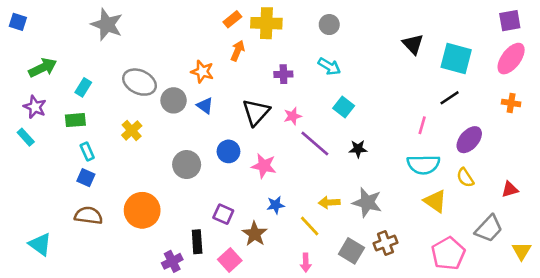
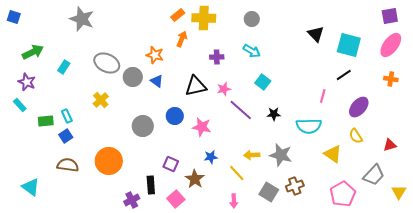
black triangle: (256, 112) -> (196, 86), turned 35
green rectangle: (75, 120) -> (46, 121), moved
cyan semicircle: (423, 165) -> (309, 126), moved
blue square: (86, 178) -> (66, 136), turned 32

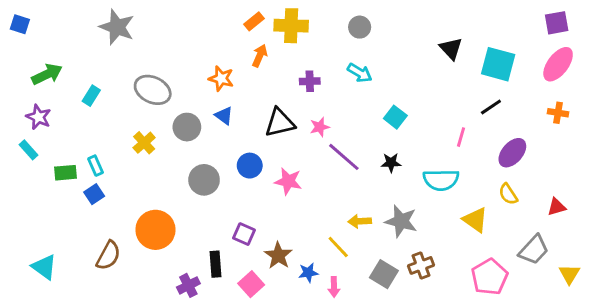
gray circle: (133, 77) -> (187, 127), moved
cyan square: (263, 82) -> (395, 117), moved
blue star: (211, 157) -> (308, 273), moved
brown semicircle: (68, 165) -> (108, 255), moved, turned 110

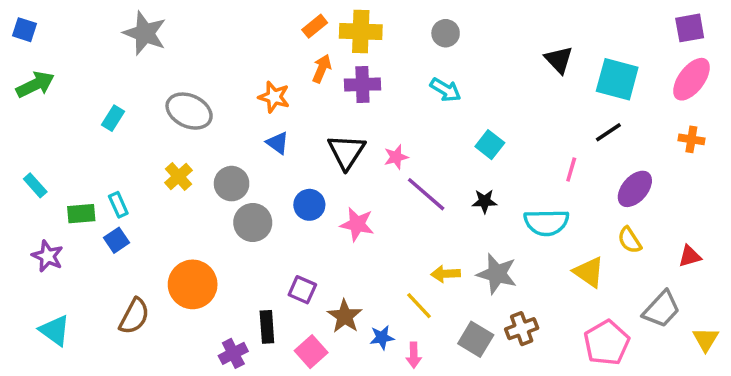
green arrow: (47, 74) -> (35, 85), moved
purple cross: (310, 81) -> (362, 85), moved, size x1.4
purple star: (38, 117) -> (48, 256), moved
black triangle: (280, 123) -> (347, 152), turned -44
gray circle: (187, 127) -> (232, 184), moved

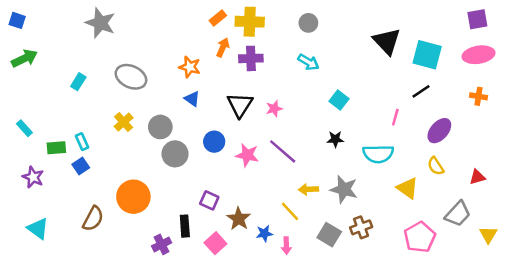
black triangle: (559, 60) -> (387, 41), size x1.4
pink ellipse: (691, 79) -> (479, 55), turned 44
purple line: (426, 194) -> (283, 151), moved

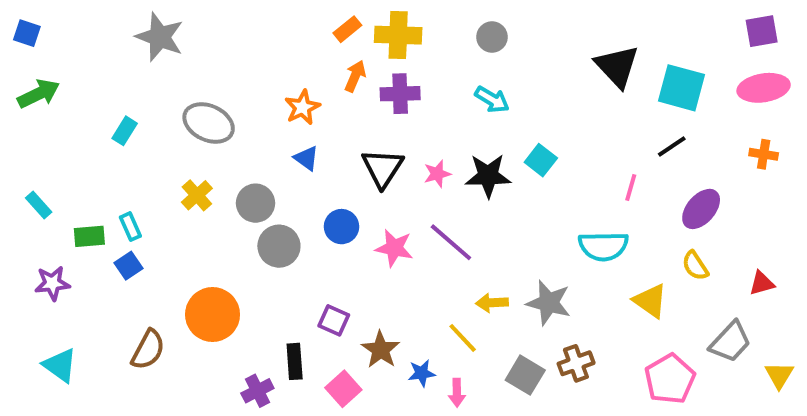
orange star: (190, 67) -> (302, 107), turned 30
black star: (335, 139) -> (488, 176), moved, size x1.6
purple star: (33, 177) -> (52, 283), turned -30

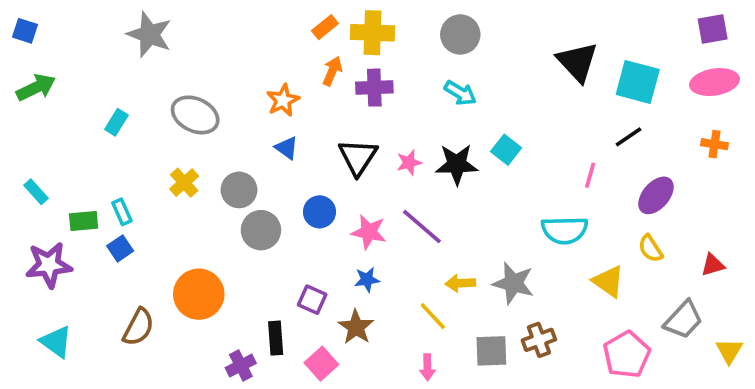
gray circle: (492, 37) -> (460, 34), size x1.4
purple star: (52, 283) -> (49, 265), size x1.4
blue star: (422, 373) -> (367, 280), moved
gray square: (525, 375) -> (491, 351), turned -33

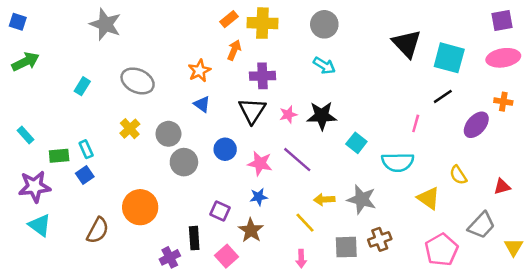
purple cross: (374, 88) -> (262, 76), moved
cyan square: (506, 150) -> (356, 143), moved
purple ellipse: (656, 195) -> (476, 125), moved
cyan triangle: (56, 342) -> (40, 225), moved

